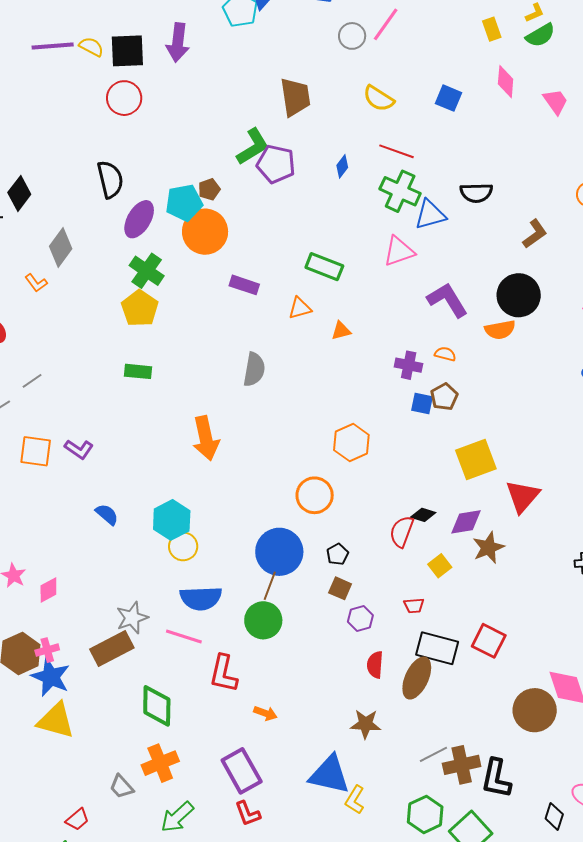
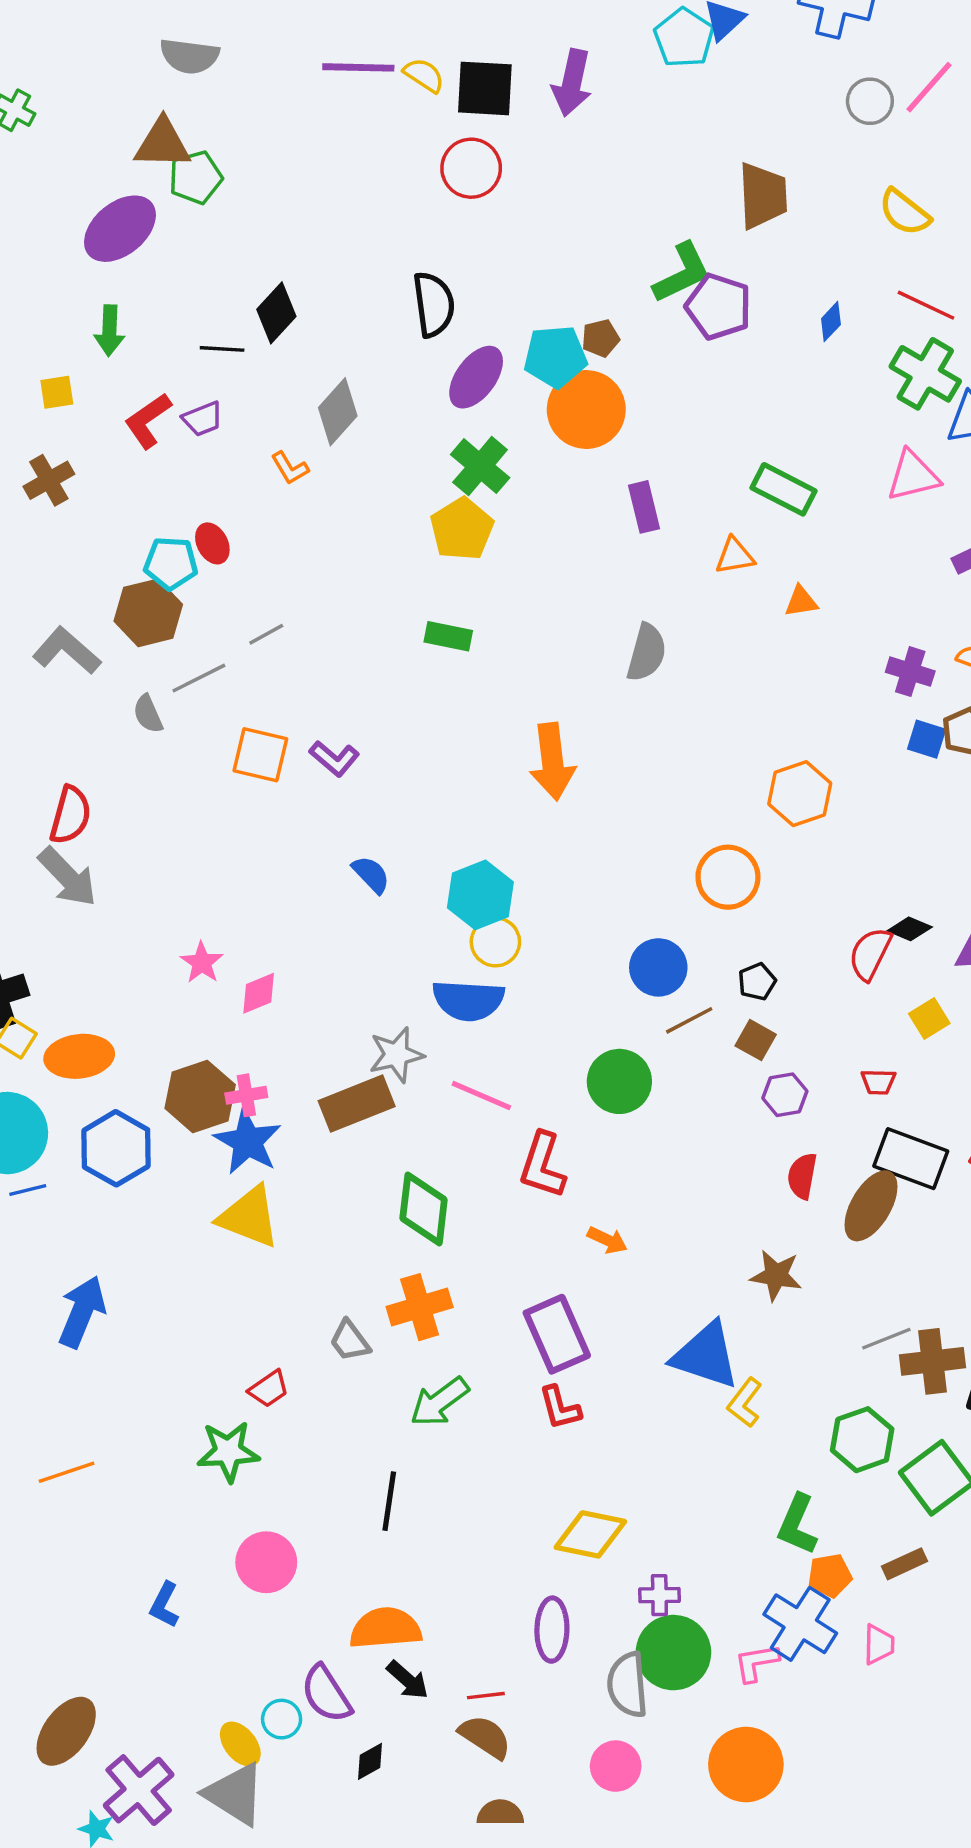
purple rectangle: (244, 285) -> (644, 507), turned 52
blue circle: (279, 552) -> (658, 967), size x0.7
brown line: (270, 586) -> (689, 1020), moved, turned 36
blue semicircle: (201, 598) -> (468, 1000), moved

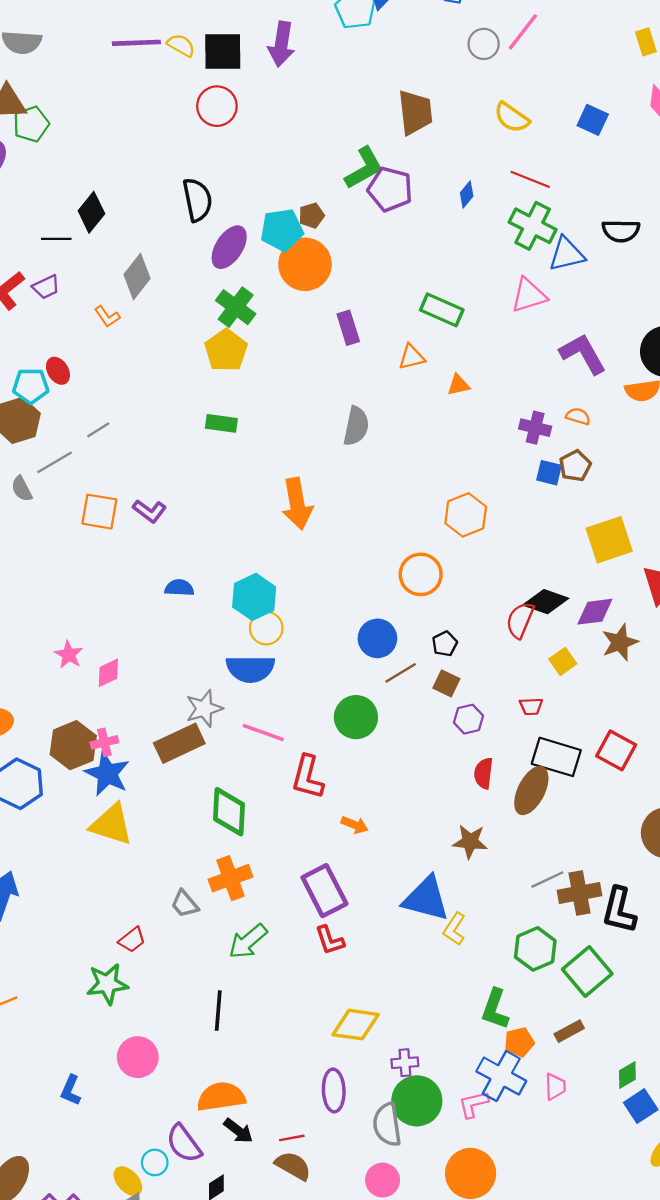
blue semicircle: (371, 875) -> (179, 588), turned -40
black diamond: (910, 929) -> (546, 602), size x1.5

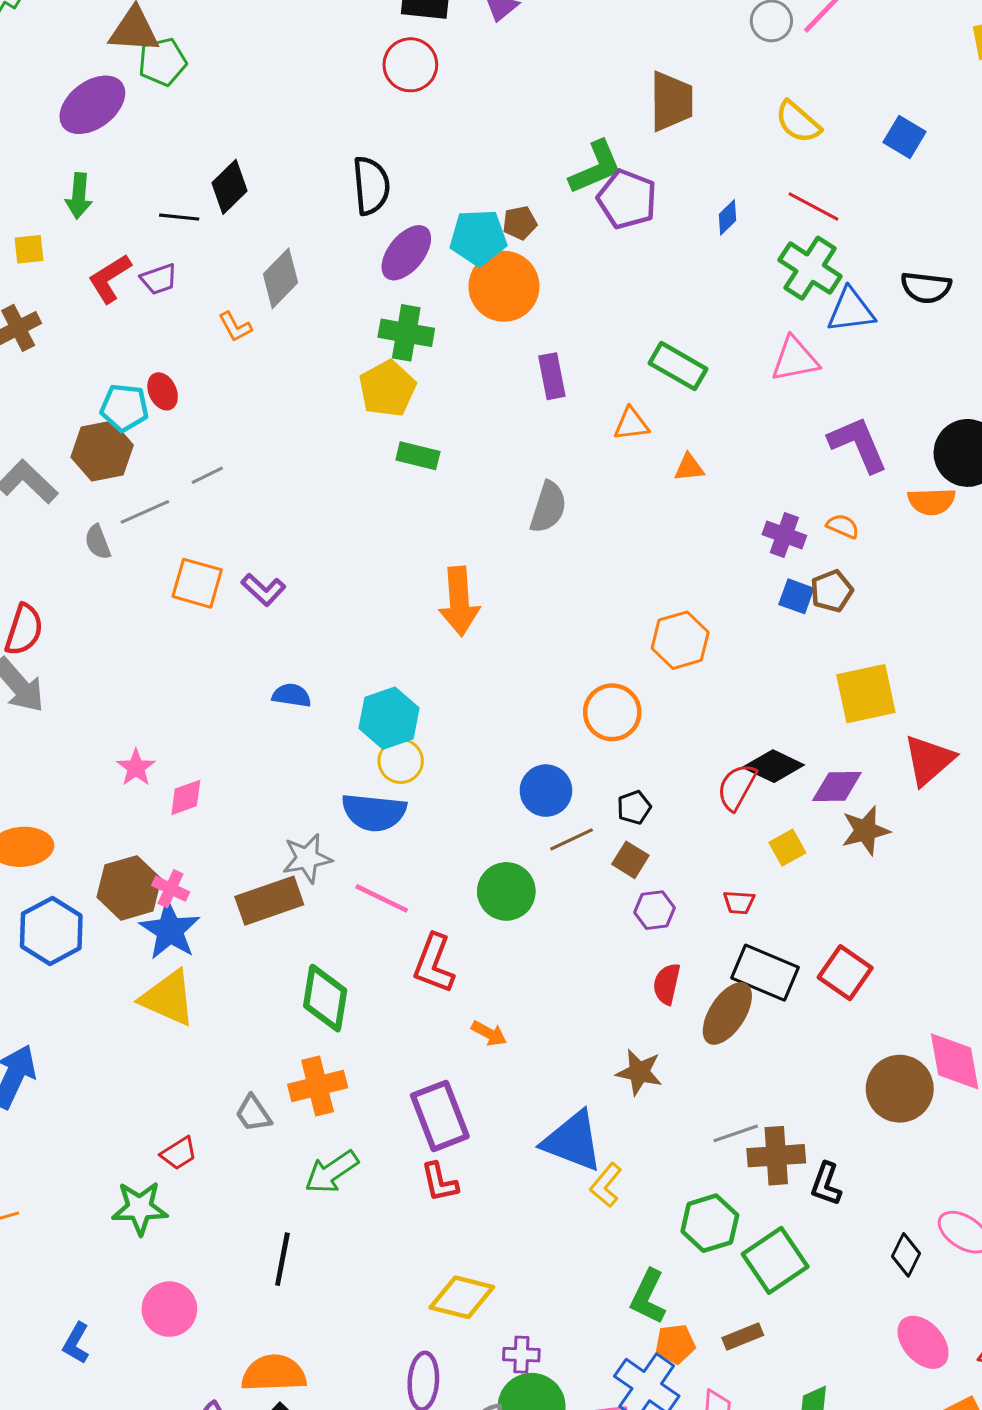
green cross: (236, 307) -> (406, 333), turned -33
green rectangle: (221, 423) -> (418, 456), moved
pink cross: (104, 742) -> (171, 889), turned 32
black L-shape: (619, 910) -> (826, 1184), size x0.7

